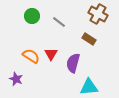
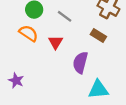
red triangle: (51, 54) -> (56, 42), moved
orange semicircle: (31, 56) -> (29, 33), moved

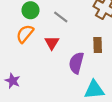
orange semicircle: (29, 33) -> (25, 34), turned -84
brown rectangle: (98, 35) -> (98, 45), moved, turned 56

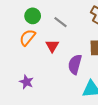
purple star: (13, 81) -> (26, 82), moved

